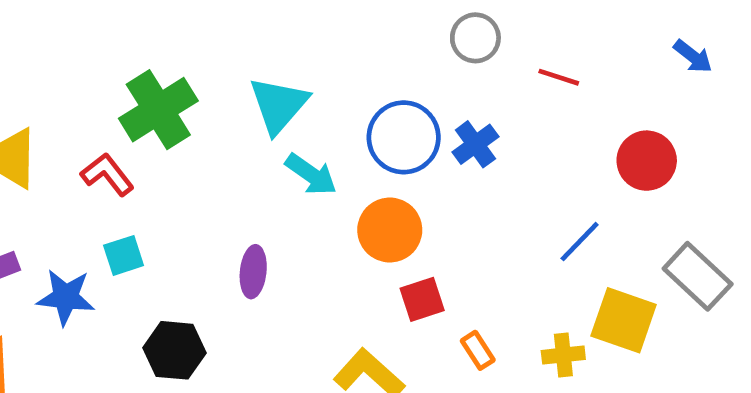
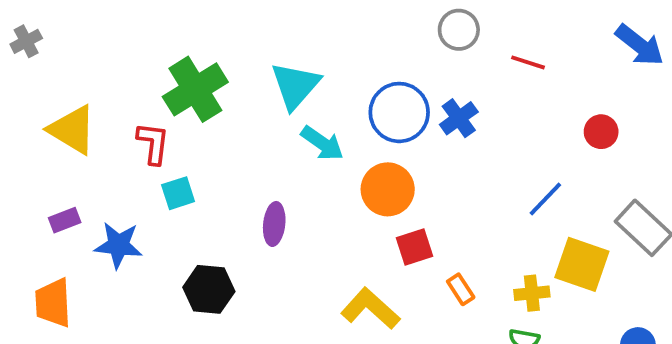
blue arrow: (693, 56) -> (640, 45), size x1.5
red circle: (647, 161) -> (601, 132), size x0.7
red L-shape: (107, 174) -> (153, 143), turned 45
cyan square: (124, 255) -> (178, 193), moved

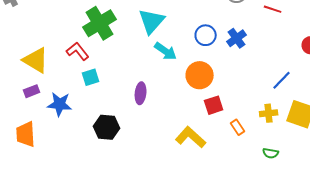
blue circle: (399, 112) -> (206, 35), size x0.7
yellow triangle: (72, 130) -> (36, 60), moved
red L-shape: (153, 143) -> (78, 51), turned -45
yellow cross: (532, 293) -> (269, 113), moved

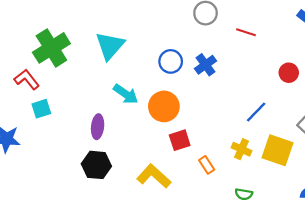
cyan arrow: (166, 51) -> (126, 94), moved
yellow cross: (269, 113) -> (241, 149), turned 30
black hexagon: (107, 127) -> (96, 165), moved

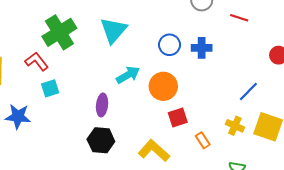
blue cross: (206, 65) -> (202, 48), turned 36
cyan arrow: (126, 94) -> (128, 75), turned -65

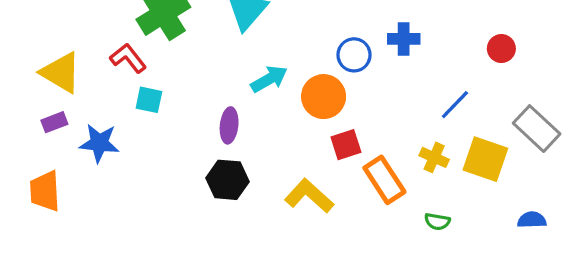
blue circle: (170, 45) -> (354, 55), moved
blue cross: (202, 48) -> (404, 39), moved
cyan square: (50, 88) -> (149, 100), turned 30
orange rectangle: (203, 140) -> (384, 180), size x1.8

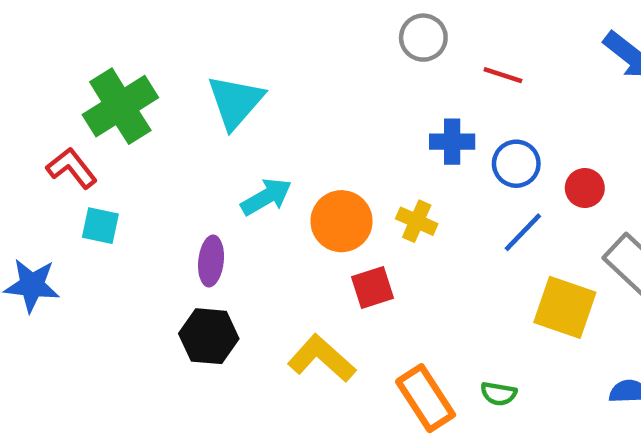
red circle: (501, 49) -> (585, 188), moved
blue circle: (354, 55) -> (516, 164), moved
yellow cross: (434, 157) -> (417, 221), moved
orange rectangle: (384, 180) -> (426, 398), moved

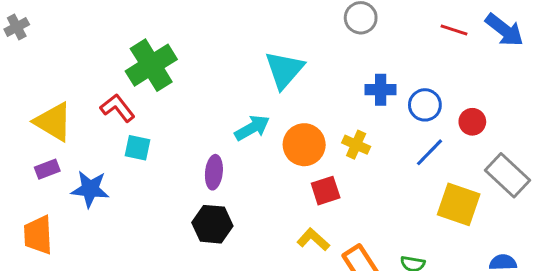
red line: (503, 75) -> (454, 30), moved
cyan triangle: (235, 102) -> (284, 70), moved
yellow L-shape: (322, 358) -> (313, 239), moved, size x0.7

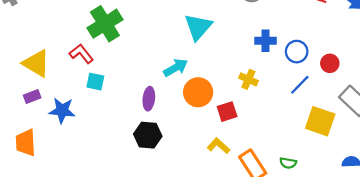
orange circle: (304, 145) -> (198, 92), moved

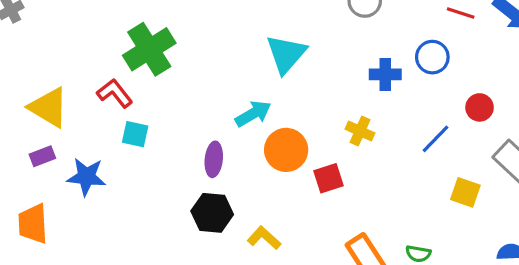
blue circle: (297, 52) -> (432, 57), moved
yellow square: (320, 121) -> (465, 192), size x0.7
yellow L-shape: (218, 146) -> (264, 238), moved

